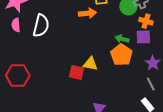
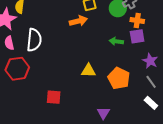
orange pentagon: (121, 55) -> (119, 78), moved
red square: (76, 72) -> (54, 97), moved
red hexagon: (18, 76) -> (17, 69), moved

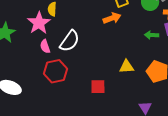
white semicircle: (34, 40) -> (70, 41), turned 35
red square: (54, 97) -> (98, 87), moved

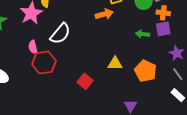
pink semicircle: (45, 46) -> (33, 47), moved
red square: (98, 87) -> (85, 81), turned 35

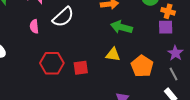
green arrow: (142, 34) -> (121, 27), moved, size x1.5
red hexagon: (44, 63) -> (52, 63), moved
red square: (85, 81) -> (81, 68), turned 35

